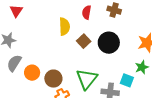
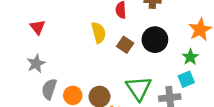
green star: (142, 67) -> (190, 57), moved
cyan square: (127, 80) -> (186, 79), turned -32

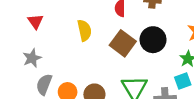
yellow semicircle: (99, 33) -> (84, 30), moved
brown square: (125, 45) -> (123, 43), size x1.5

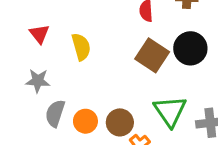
yellow semicircle: (84, 30) -> (81, 47), moved
gray star: (32, 58) -> (38, 81), turned 30

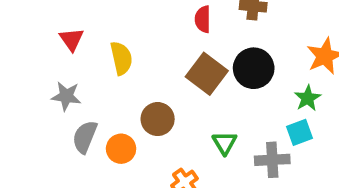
green triangle: (170, 111) -> (224, 143), size x0.6
brown circle: (120, 122) -> (158, 119), moved

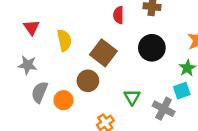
brown square: (207, 74) -> (103, 53), moved
gray cross: (272, 160) -> (164, 109), turned 30

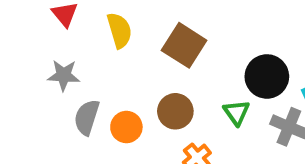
black circle: (152, 48) -> (267, 76), moved
brown circle: (88, 81) -> (175, 111), moved

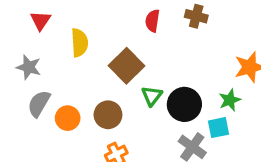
green triangle: (236, 112) -> (152, 96), moved

